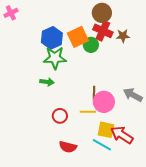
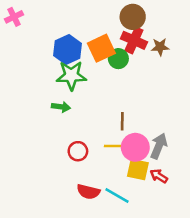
gray arrow: (133, 95) -> (159, 146), moved, turned 84
pink circle: (104, 102) -> (135, 147), moved
red arrow: (122, 135) -> (159, 176), size x0.6
cyan line: (102, 145) -> (117, 196), moved

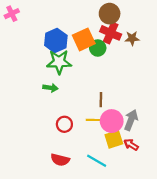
yellow square: (138, 169) -> (114, 139), turned -30
red semicircle: (88, 192) -> (60, 160), moved

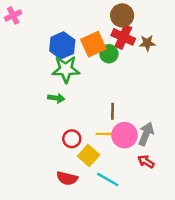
yellow square: (114, 139) -> (89, 156), moved, turned -30

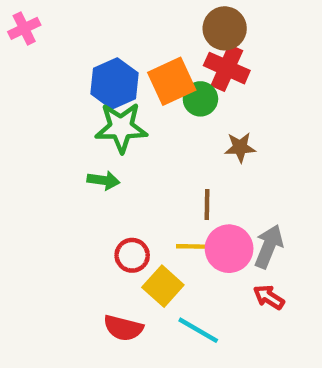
brown star: (147, 43) -> (240, 147), moved

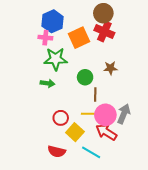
pink cross: (24, 28) -> (45, 38), moved, turned 32
blue hexagon: (115, 83) -> (53, 21), moved
green circle: (200, 99) -> (85, 77), moved
red arrow: (269, 297) -> (106, 132), moved, size x1.5

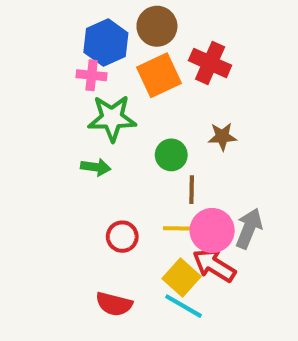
brown circle: (103, 13) -> (157, 26), moved
yellow square: (75, 132) -> (181, 277), moved

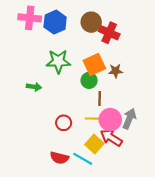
brown circle: (157, 26) -> (91, 22), moved
pink cross: (92, 75) -> (30, 18), moved, size x1.5
orange square: (159, 75) -> (94, 64), moved
green arrow: (96, 167) -> (34, 87), moved
cyan line: (183, 306) -> (83, 159), moved

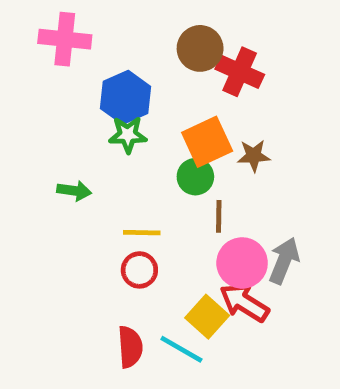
blue hexagon: (55, 22) -> (125, 97), moved
green star: (58, 61) -> (128, 135), size x0.7
yellow line: (93, 119) -> (142, 233), moved
red semicircle: (59, 158) -> (130, 347), turned -108

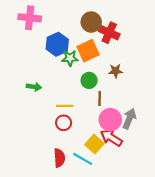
green star: (128, 135) -> (70, 58), moved
orange square: (207, 142) -> (88, 51), moved

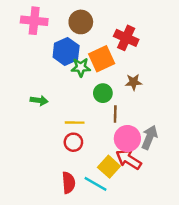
brown circle: (91, 22) -> (81, 22), moved

